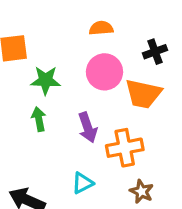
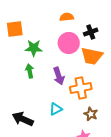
black cross: (155, 52) -> (91, 32), moved

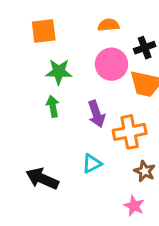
orange square: (15, 29) -> (44, 31), moved

